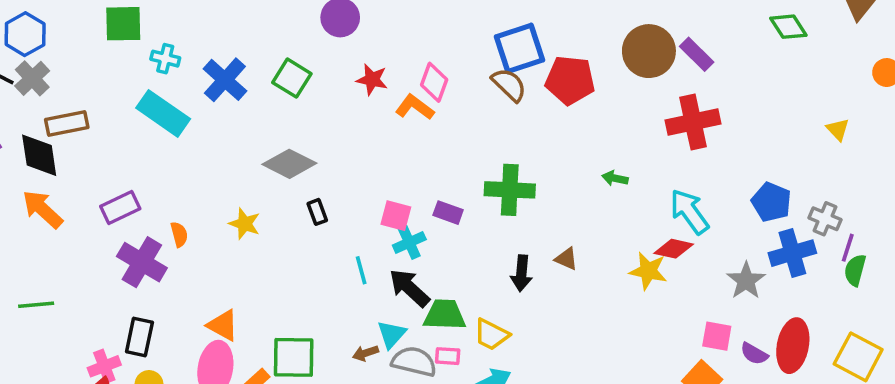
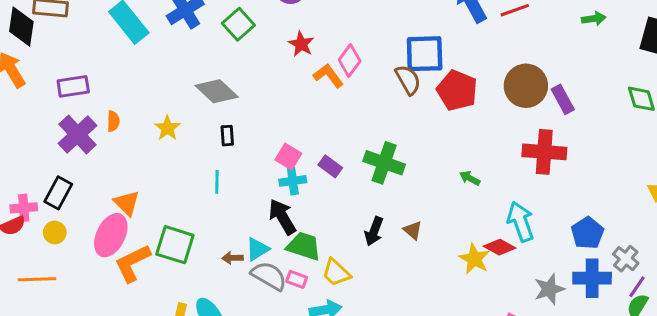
cyan line: (361, 270) -> (217, 182), moved

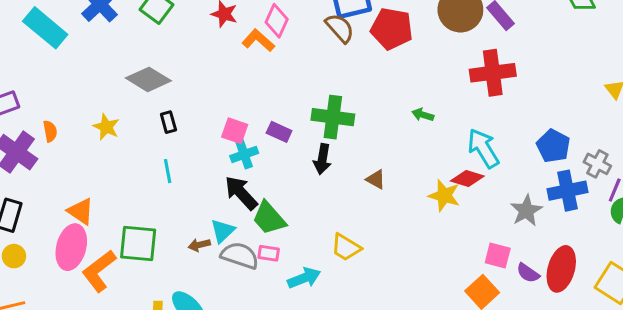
black arrow: (374, 231) -> (322, 159), moved
green trapezoid: (304, 246) -> (269, 218), turned -138
yellow trapezoid: (336, 273) -> (346, 247), moved

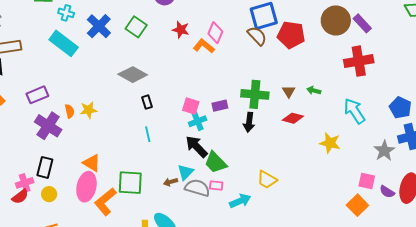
yellow star: (106, 127) -> (89, 110), moved, turned -30
purple rectangle: (279, 132) -> (220, 106), turned -35
red diamond: (467, 178) -> (293, 118), moved
brown triangle: (376, 179) -> (289, 91), moved, turned 32

